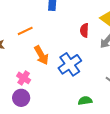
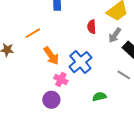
pink cross: (24, 78) -> (61, 80), moved
purple circle: (21, 98) -> (51, 100), moved

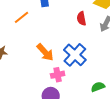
orange line: (33, 33) -> (22, 17), moved
pink cross: (61, 80) -> (58, 75), turned -32

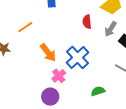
orange line: (22, 17) -> (25, 27), moved
pink cross: (58, 75) -> (59, 76), turned -32

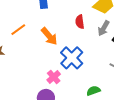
orange arrow: (48, 53) -> (49, 36), moved

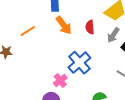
orange arrow: (49, 36) -> (64, 25), moved

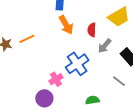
orange line: (28, 31) -> (27, 39), moved
gray arrow: (113, 35) -> (105, 46), moved

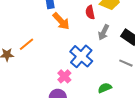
red semicircle: (92, 30) -> (90, 12), moved

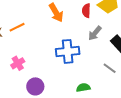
blue cross: (81, 56) -> (68, 51), turned 30
pink cross: (64, 76) -> (18, 63), moved

